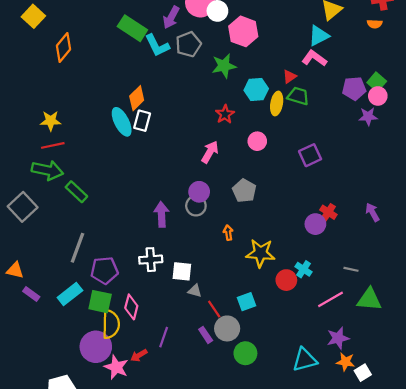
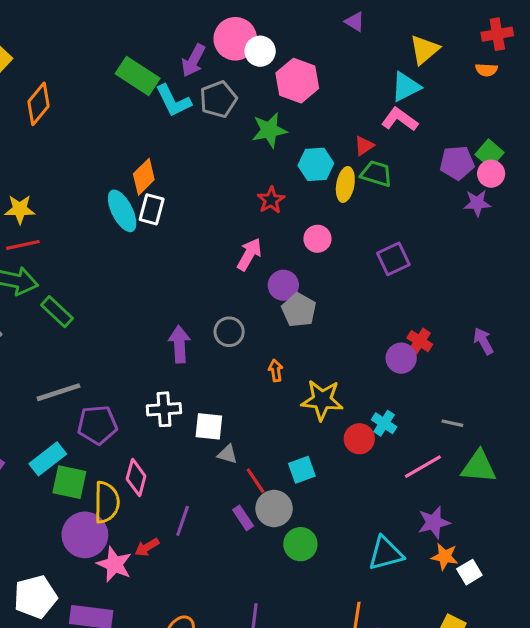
purple circle: (199, 192) -> (283, 285), moved
gray line: (78, 248) -> (59, 392), turned 52
green square: (100, 302) -> (69, 482), moved

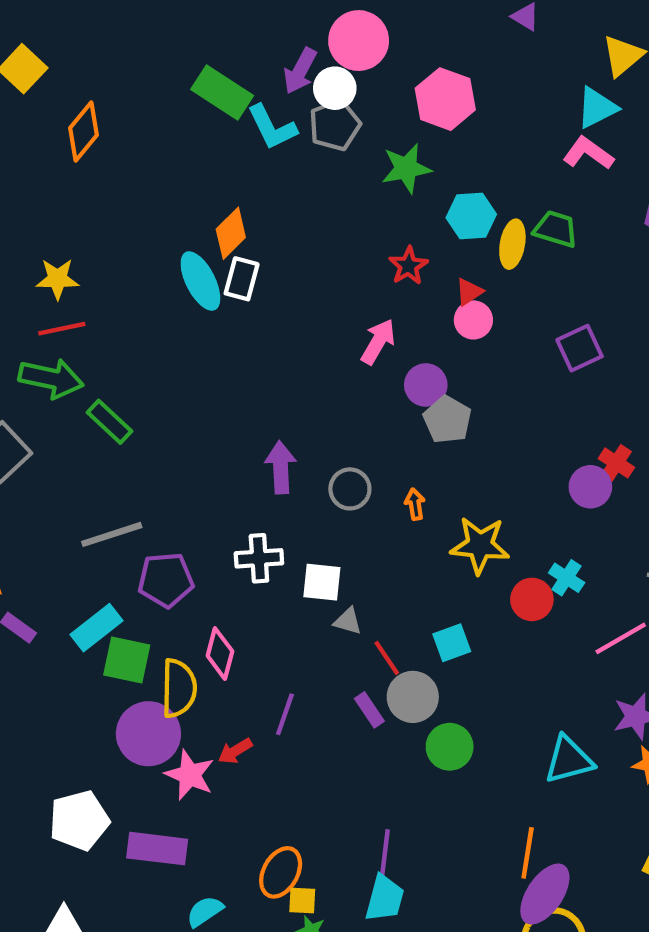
white circle: (260, 51) -> (335, 88), moved
red triangle: (364, 146) -> (469, 292), moved
gray circle: (229, 332) -> (350, 489), moved

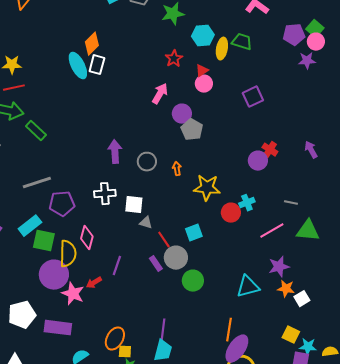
cyan cross: (567, 578) -> (247, 203), turned 35

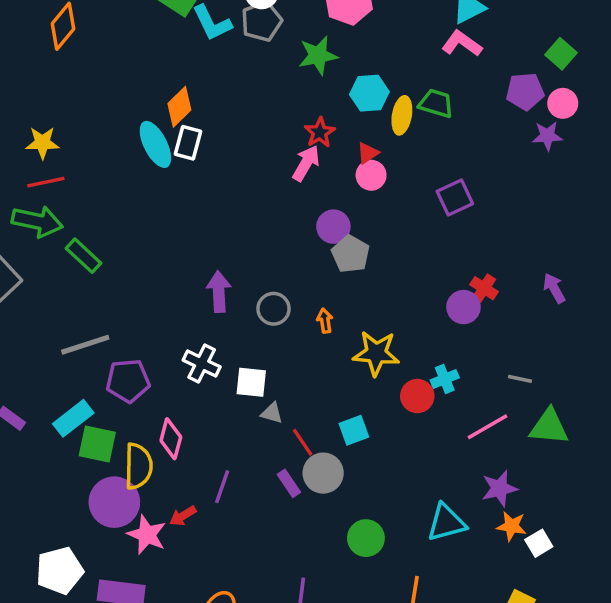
green square: (315, 29) -> (561, 54), moved
pink arrow: (160, 94) -> (306, 163), moved
white cross: (105, 194) -> (202, 364), turned 30
green circle: (193, 281) -> (366, 538), moved

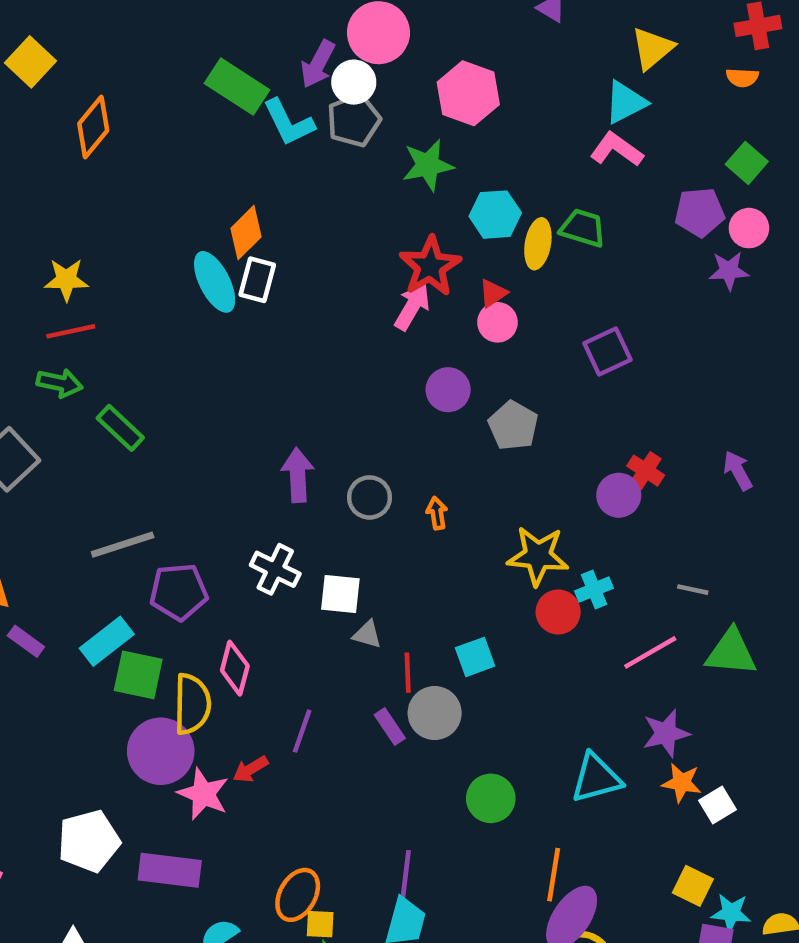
red star: (320, 132) -> (430, 266), size x1.5
green arrow: (37, 221) -> (60, 383), size x0.7
gray pentagon: (351, 254) -> (513, 426), moved
yellow star: (376, 353) -> (538, 556), moved
red line: (303, 442) -> (408, 673), turned 32

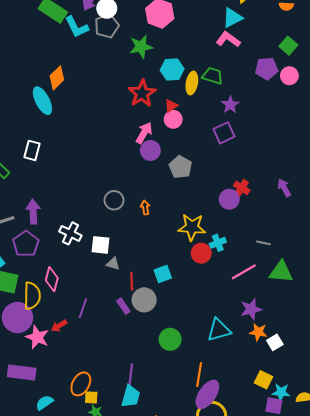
purple star: (729, 271) -> (230, 105), moved, turned -30
white rectangle: (257, 280) -> (32, 150), moved
pink arrow: (412, 307) -> (144, 133), moved
purple arrow: (298, 475) -> (33, 212), moved
purple pentagon: (179, 592) -> (26, 244), turned -30

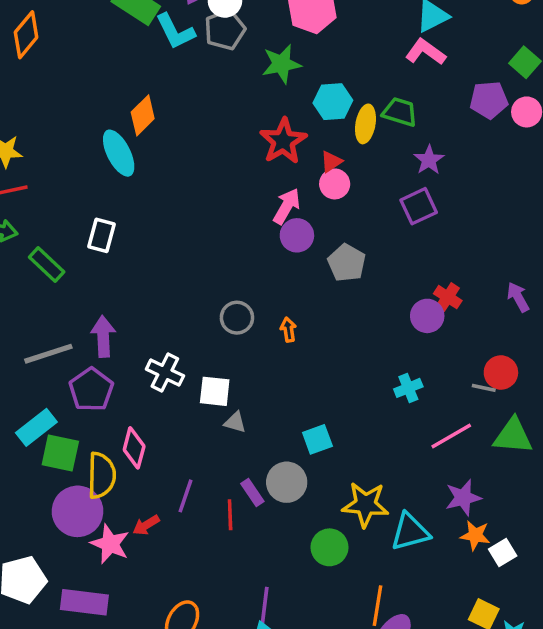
yellow star: (192, 227) -> (365, 504), moved
red circle: (201, 253) -> (501, 372), moved
red line: (132, 281) -> (230, 515), moved

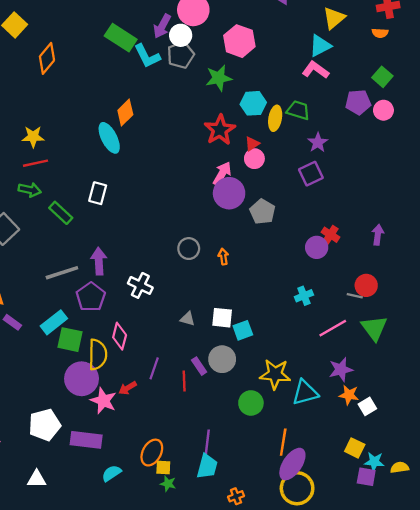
purple circle: (297, 235) -> (229, 193), size x1.4
purple arrow: (518, 297) -> (378, 235), turned 36
white square: (215, 391) -> (222, 318), moved
green triangle: (513, 436) -> (374, 328), turned 48

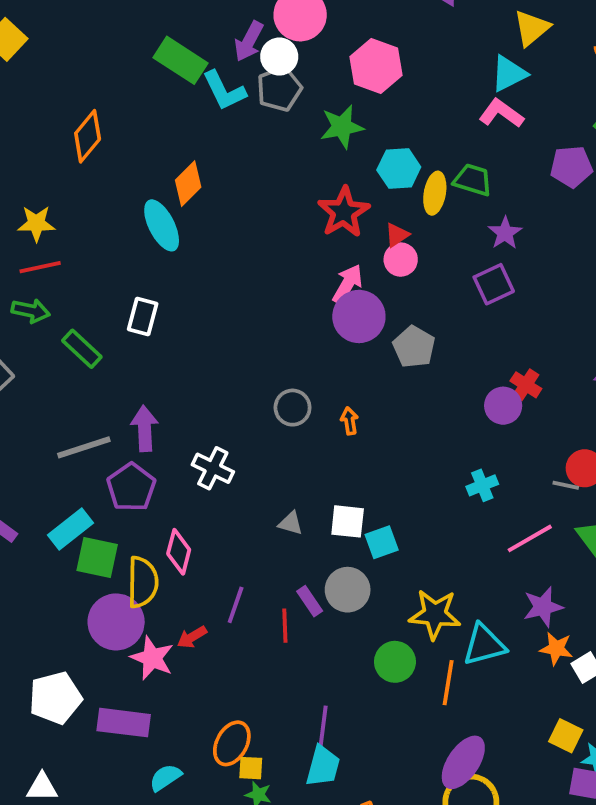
orange diamond: (47, 58) -> (88, 136), moved
orange line: (283, 442) -> (448, 683), moved

